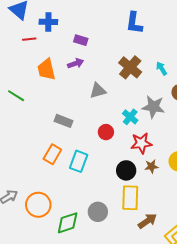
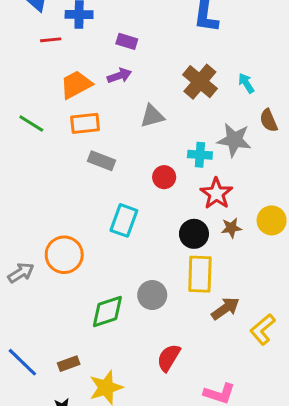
orange trapezoid: (46, 69) -> (76, 85), turned 75
cyan cross: (130, 117) -> (200, 155), turned -35
red star: (141, 143) -> (216, 194), turned -30
orange rectangle: (52, 154) -> (85, 123), moved, turned 54
orange circle: (38, 205) -> (64, 255), moved

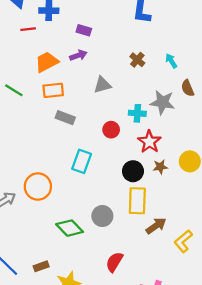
brown cross: (200, 82) -> (137, 60), size x0.6
green diamond: (107, 311) -> (70, 228), turned 64

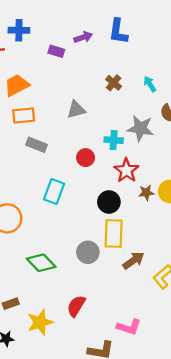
purple arrow: (78, 55) -> (83, 37), moved
brown star: (160, 167) -> (146, 193), moved
gray circle: (102, 216) -> (88, 252), moved
red semicircle: (114, 262) -> (76, 306), moved

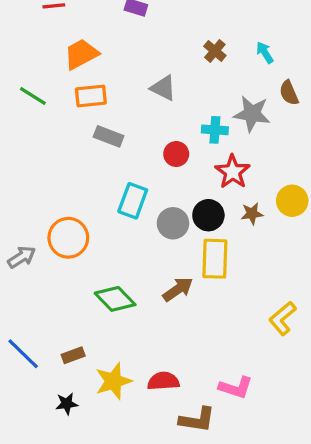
gray triangle: (76, 110) -> (163, 88), turned 42
brown star: (146, 193) -> (252, 214), moved
gray circle: (88, 252) -> (173, 223), moved
brown arrow: (133, 260) -> (178, 289), moved
red semicircle: (76, 306) -> (163, 381), moved, turned 55

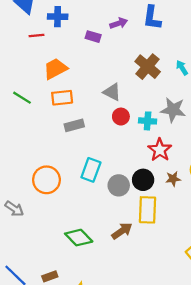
brown cross: (215, 51) -> (148, 67), size x1.6
gray rectangle: (109, 136) -> (74, 125), turned -36
red circle: (176, 154) -> (121, 117), moved
orange circle: (68, 238) -> (46, 180), moved
gray arrow: (22, 257) -> (14, 209), turned 66

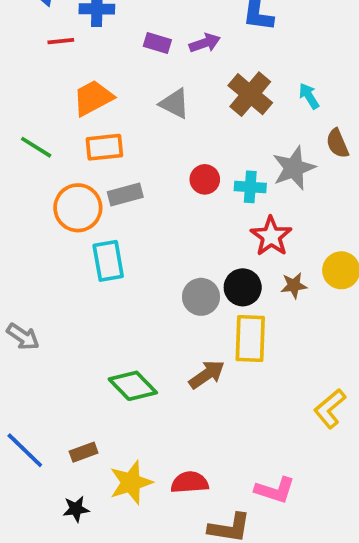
purple arrow: (119, 23) -> (205, 43), moved
gray triangle: (112, 92) -> (174, 104), moved
gray star: (173, 110) -> (294, 168), turned -30
cyan rectangle: (91, 170) -> (108, 261), moved, turned -30
orange circle: (46, 180) -> (78, 208), moved

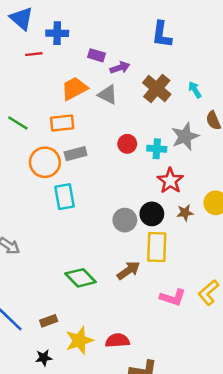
purple arrow: (205, 43) -> (120, 68), moved
orange trapezoid: (93, 98) -> (74, 89), moved
pink L-shape: (275, 490) -> (173, 297), moved

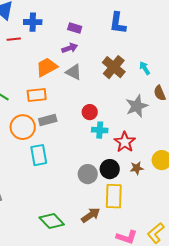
purple rectangle: (97, 55) -> (75, 28), moved
purple arrow: (120, 68) -> (70, 48), moved
cyan cross: (157, 149) -> (100, 130), moved

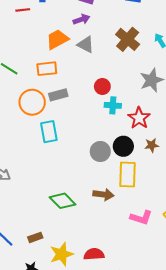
brown arrow: (91, 215) -> (103, 194), turned 42

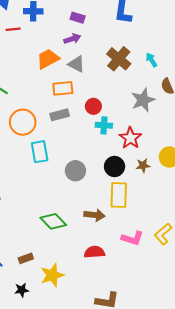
orange rectangle: (47, 69) -> (63, 88), moved
gray rectangle: (58, 95) -> (60, 115), moved
gray circle: (100, 151) -> (75, 171), moved
red semicircle: (94, 254) -> (94, 252), moved

